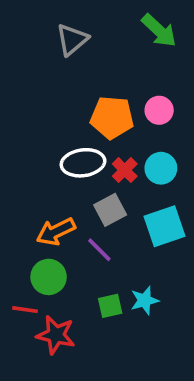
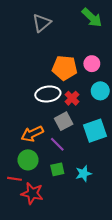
cyan circle: (161, 168) -> (100, 91), moved
green square: (110, 306) -> (57, 169), moved

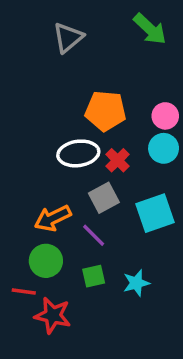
pink circle: (92, 64) -> (165, 116), moved

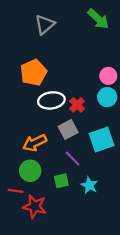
orange pentagon: (106, 111) -> (33, 73), moved, turned -30
purple line: (94, 235) -> (73, 158), moved
cyan star: (136, 283) -> (89, 185), turned -30

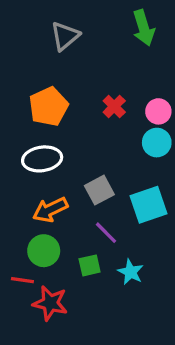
green arrow: (98, 19) -> (144, 28), turned 30
white ellipse: (51, 100) -> (42, 159), moved
red cross: (77, 105) -> (114, 106), moved

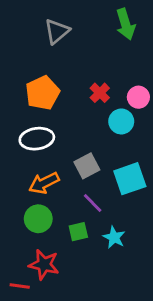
cyan circle: (157, 143) -> (121, 121), moved
red line: (22, 280) -> (20, 286), moved

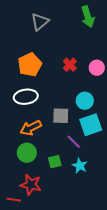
cyan circle: (121, 121) -> (85, 101), moved
gray square: (87, 166) -> (61, 116), turned 30
purple line: (93, 203) -> (74, 142), moved

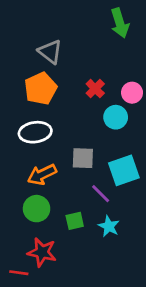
gray triangle: (40, 22) -> (50, 52), moved, turned -42
cyan circle: (85, 101) -> (116, 117), moved

